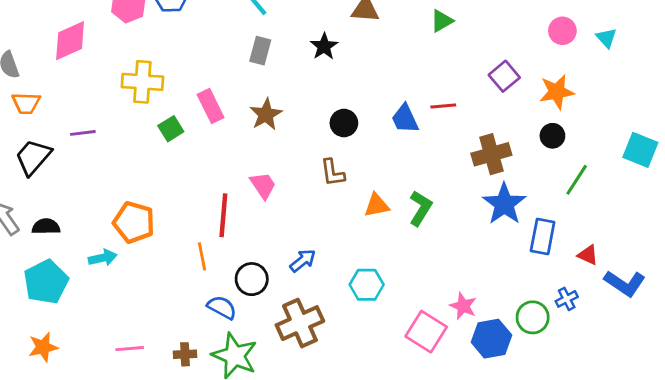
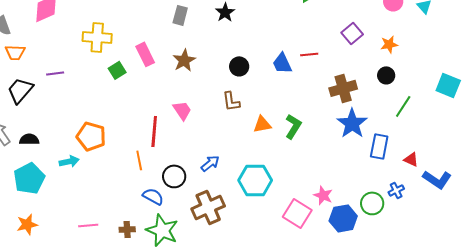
orange star: (557, 92) -> (389, 44), size x0.7
cyan hexagon: (367, 285) -> (255, 180), size x1.4

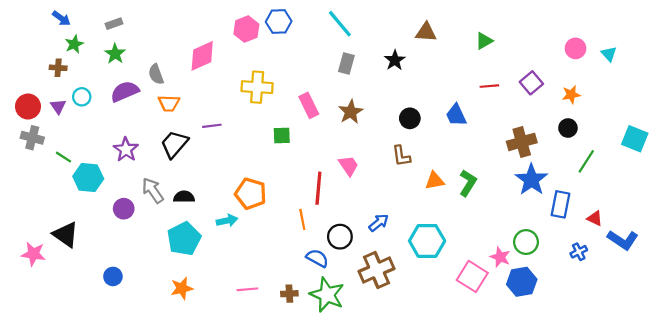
red line: (309, 54) -> (489, 86), moved
green square: (117, 70) -> (282, 136), moved, turned 30
green circle: (372, 203) -> (526, 242), moved

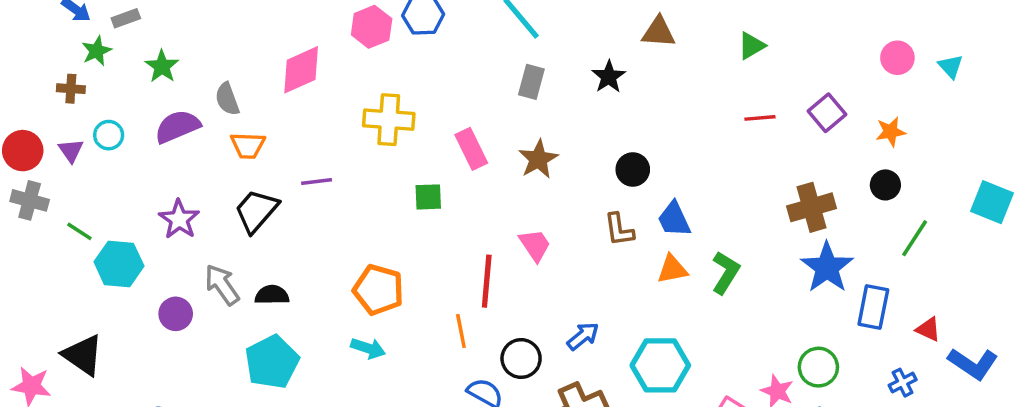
gray rectangle: (114, 24) -> (126, 18), moved
blue trapezoid: (456, 115) -> (674, 219), moved
cyan arrow: (227, 221) -> (368, 348), moved, turned 30

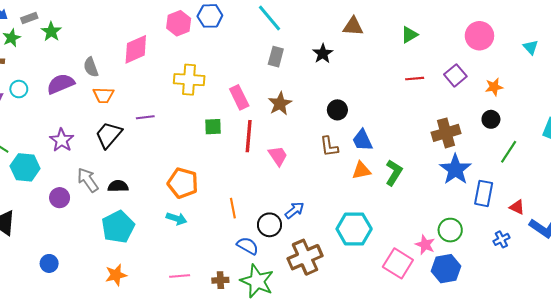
pink circle: (897, 58) -> (479, 36), moved, size x1.4
green star: (162, 66) -> (51, 32), moved
red line: (487, 281) -> (249, 136), moved
blue arrow: (583, 336) -> (295, 210), moved

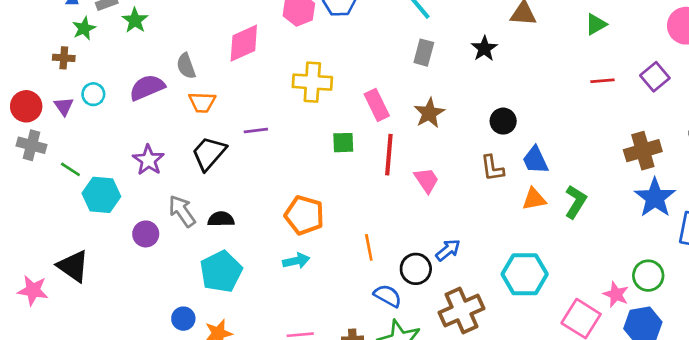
cyan arrow: (177, 219) -> (296, 261), turned -30
blue circle: (49, 263) -> (183, 319), moved

